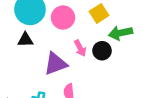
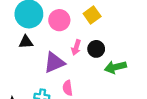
green arrow: (121, 33) -> (115, 67), moved
pink arrow: (80, 48) -> (76, 47), turned 48

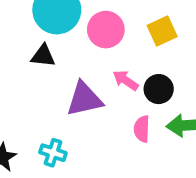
pink arrow: (76, 47) -> (126, 80), turned 96
pink semicircle: (68, 88) -> (142, 129), moved

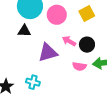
pink semicircle: (142, 129) -> (79, 66), turned -80

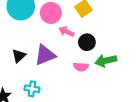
black triangle: (24, 31) -> (19, 56), moved, turned -40
pink arrow: (69, 41) -> (66, 32), moved

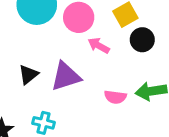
black circle: (87, 42) -> (142, 40), moved

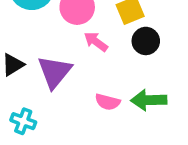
purple triangle: (66, 76) -> (55, 72), turned -40

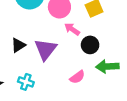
black circle: (146, 41) -> (90, 45), moved
pink semicircle: (108, 102) -> (77, 77), moved, turned -49

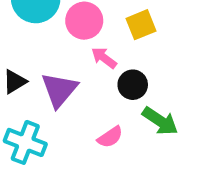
green arrow: (107, 66) -> (160, 121), turned -145
cyan cross: (26, 82) -> (25, 142), size x1.5

